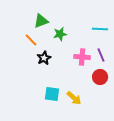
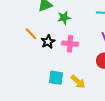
orange line: (31, 40) -> (31, 34), moved
pink cross: (82, 57) -> (70, 44), moved

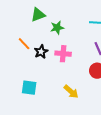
cyan square: (56, 78) -> (29, 88), moved

